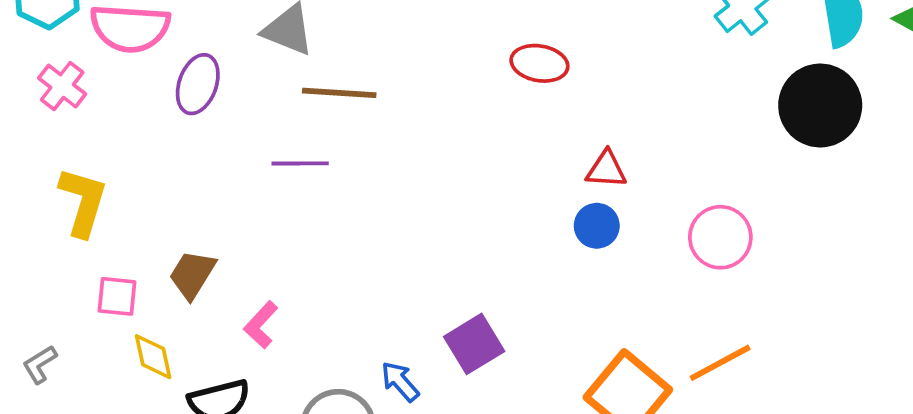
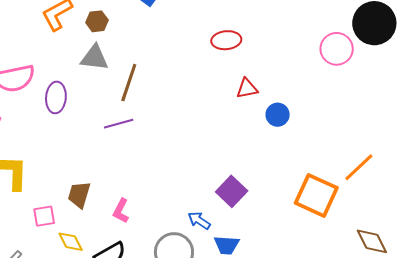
brown line: (339, 93) -> (129, 83), turned -60
red triangle: (606, 169) -> (247, 88), moved
pink circle: (720, 237) -> (337, 49), moved

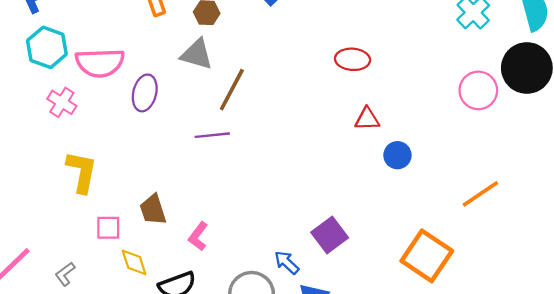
orange line: (359, 167) -> (480, 194), moved
brown trapezoid: (79, 195) -> (153, 210), turned -44

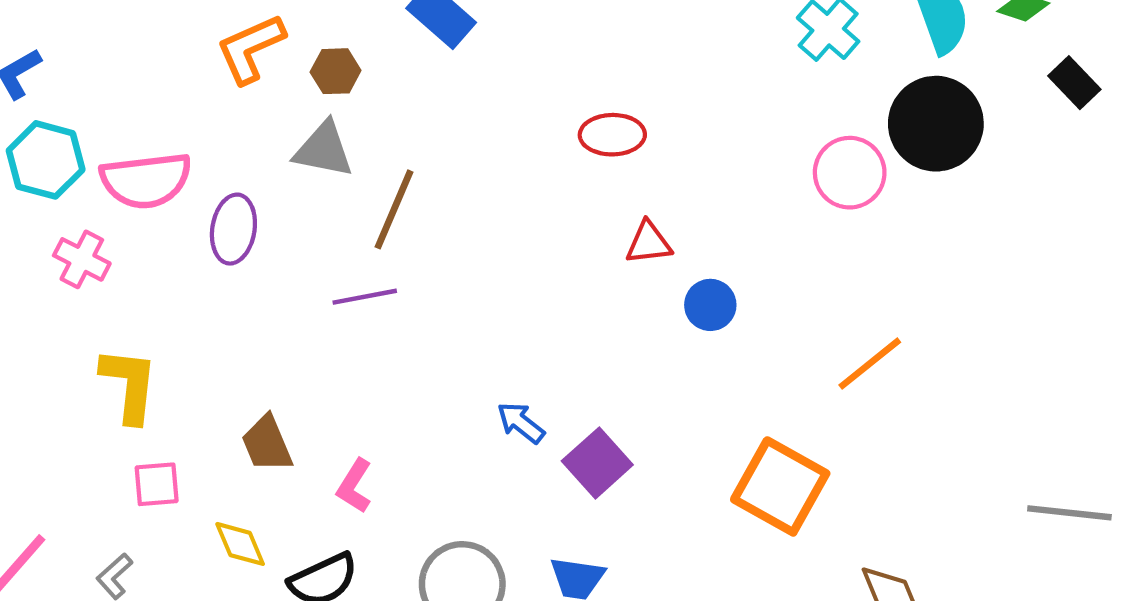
pink square: (108, 228) -> (157, 484), moved
blue arrow: (287, 262) -> (521, 423), moved

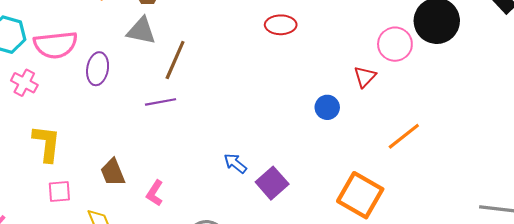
red triangle: (649, 243) -> (365, 77), moved, turned -40

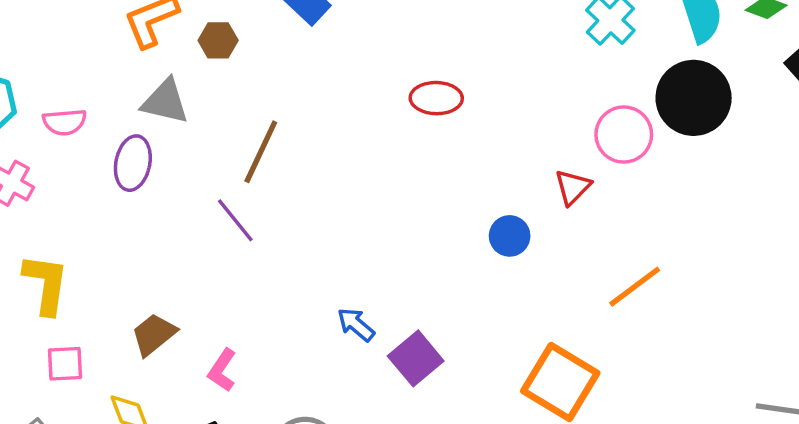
gray triangle: (141, 31) -> (165, 102), moved
pink semicircle: (56, 45) -> (65, 122), size x0.6
purple line: (161, 102) -> (235, 220), turned 60
brown trapezoid: (113, 172) -> (154, 334), turned 72

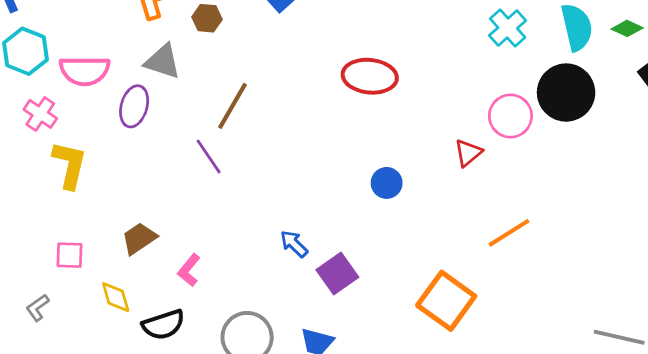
red ellipse: (436, 98) -> (370, 76), size x1.4
pink semicircle: (65, 122) -> (85, 71), size x1.5
blue circle: (510, 236) -> (387, 183), moved
yellow L-shape: (46, 284) -> (70, 165), moved

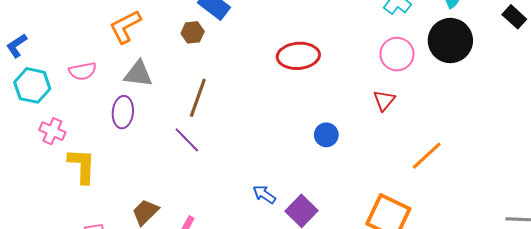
brown hexagon: (207, 18) -> (193, 32), moved
pink semicircle: (85, 71) -> (83, 71), moved, size x0.7
pink circle: (510, 116) -> (397, 54), moved

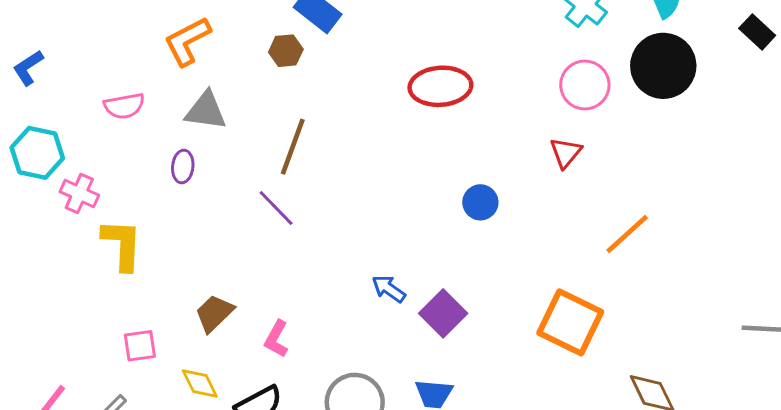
cyan hexagon: (32, 85) -> (37, 153), moved
purple ellipse: (123, 112) -> (183, 166), size x0.7

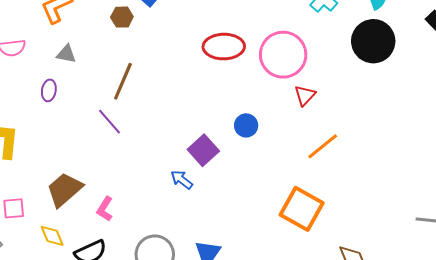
pink circle: (585, 85) -> (283, 55), moved, size x1.4
gray triangle: (206, 111) -> (66, 54), size x0.7
orange line: (627, 234) -> (323, 146), moved
brown trapezoid: (214, 313) -> (64, 190), size x1.4
purple square: (443, 313) -> (203, 150), moved

